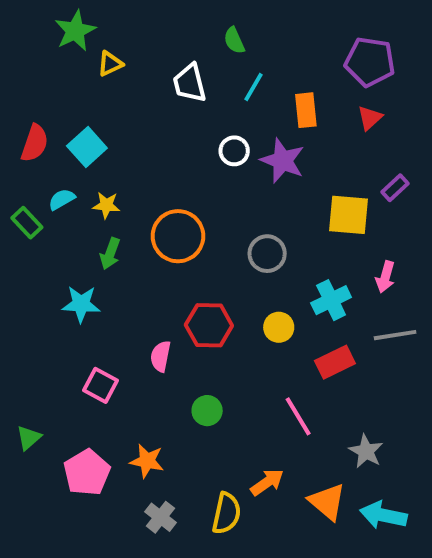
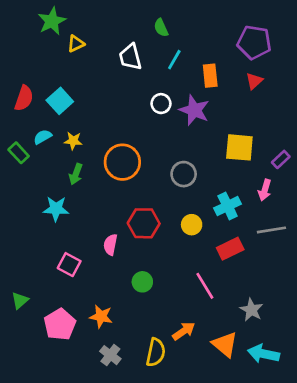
purple rectangle: (395, 188) -> (281, 159), moved

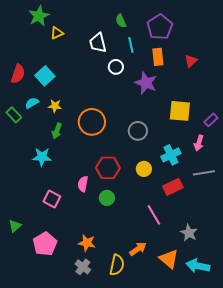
purple pentagon: (254, 42) -> (160, 27), moved, turned 30
cyan line: (174, 60) -> (131, 45), turned -42
white circle: (161, 104) -> (116, 67), moved
green circle: (142, 282) -> (107, 198), moved
orange star: (101, 316) -> (87, 243), moved

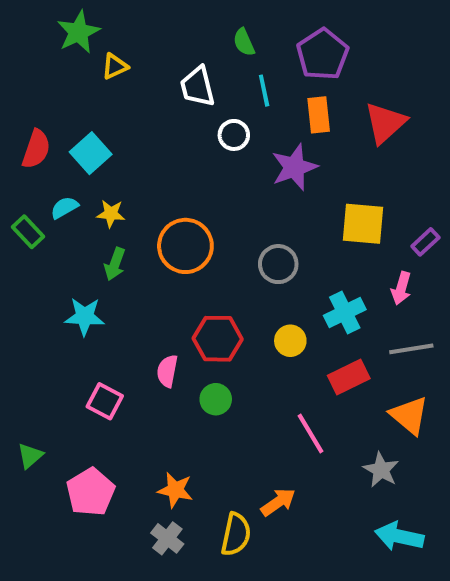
red triangle: (191, 61) -> (385, 123), size x1.6
purple star: (146, 83) -> (294, 167), turned 30
orange triangle: (169, 259) -> (409, 415), moved

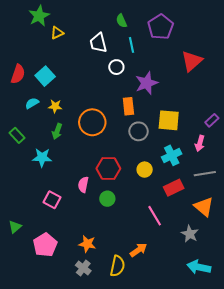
orange rectangle: (319, 115) -> (128, 106), moved
yellow square: (363, 224) -> (169, 120), moved
green rectangle: (28, 232) -> (17, 135), moved

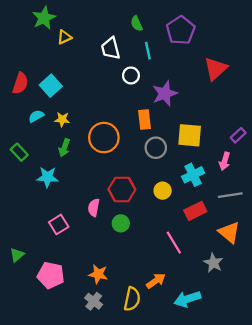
pink square: (52, 200) -> (59, 224), turned 30
pink pentagon: (45, 245) -> (51, 275), turned -30
cyan arrow: (199, 267) -> (187, 299), moved, turned -30

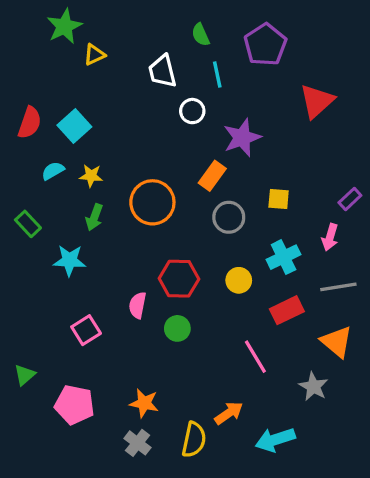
orange rectangle: (144, 119) -> (212, 176), turned 42
yellow square: (190, 135) -> (279, 199), size x0.6

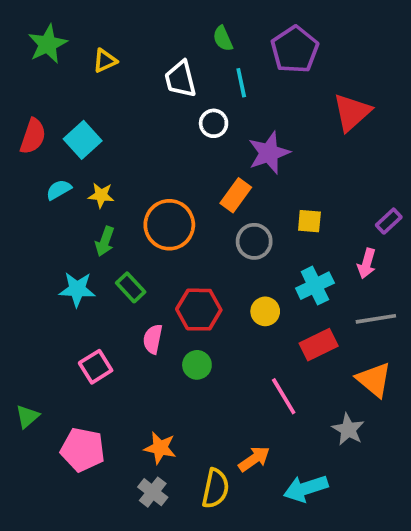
green star: (64, 26) -> (48, 44), moved
green rectangle: (28, 224) -> (131, 287), moved

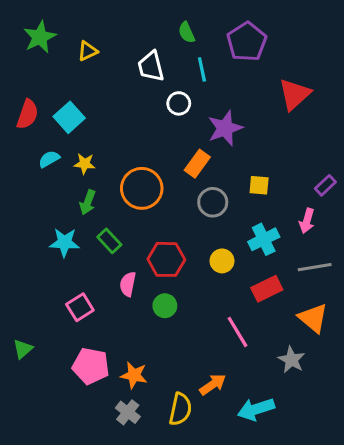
pink pentagon: (83, 450) -> (91, 366), moved

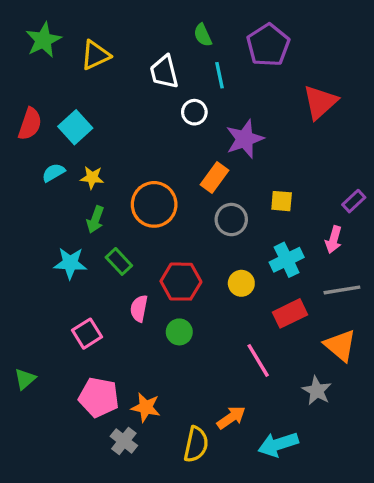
yellow triangle: (88, 51) -> (95, 55), size x1.4
gray cross: (128, 412) -> (124, 441), moved

